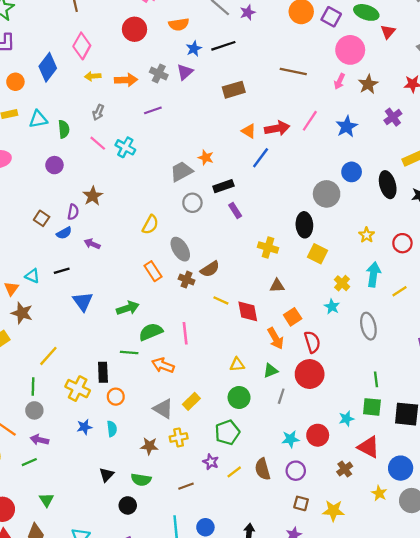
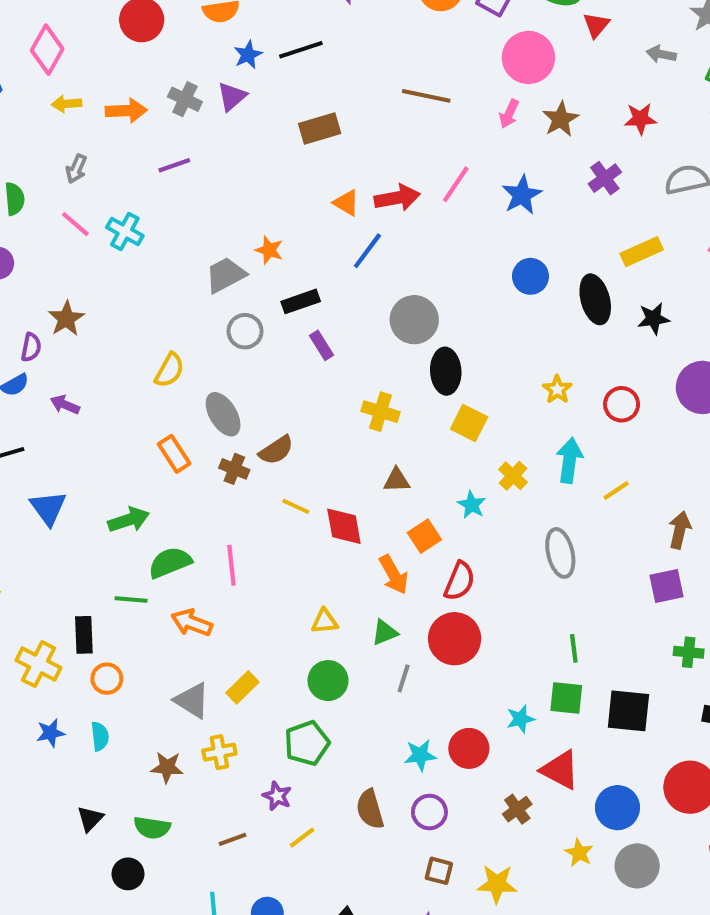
gray circle: (327, 194) -> (414, 320), moved
cyan star: (332, 307) -> (472, 505), moved
red semicircle: (312, 342) -> (460, 581), turned 40
yellow line: (234, 472) -> (302, 838), moved

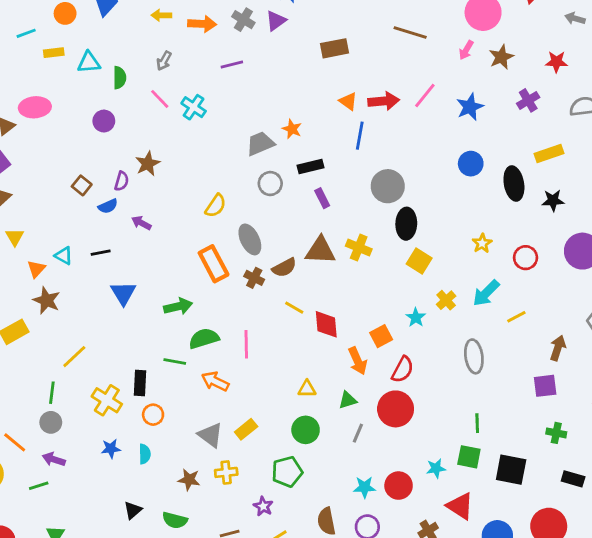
blue line: (367, 251) -> (360, 136), turned -32
orange rectangle: (174, 454) -> (214, 264), size x1.4
cyan arrow: (569, 460) -> (486, 293), turned -148
brown triangle: (397, 480) -> (320, 250), moved, size x1.6

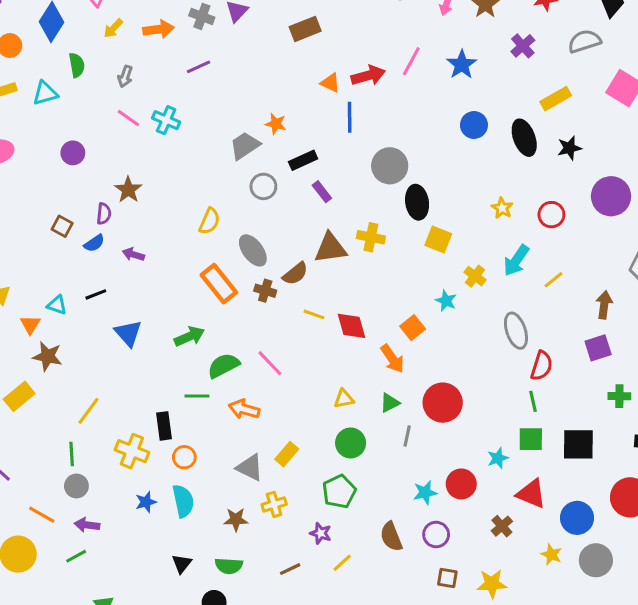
yellow arrow: (161, 15) -> (113, 28), turned -36
green semicircle: (119, 78) -> (77, 65), moved
pink line: (246, 344) -> (270, 363), turned -32
red semicircle: (403, 369) -> (542, 366), moved
cyan semicircle: (145, 454) -> (183, 501), size x1.5

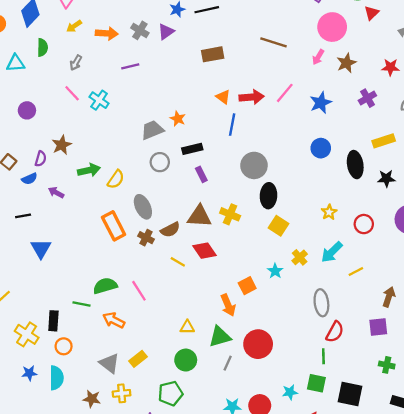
red diamond: (352, 326) -> (205, 251), moved, turned -30
green arrow: (189, 336) -> (89, 170), moved
green triangle: (390, 403) -> (220, 337), size x1.5

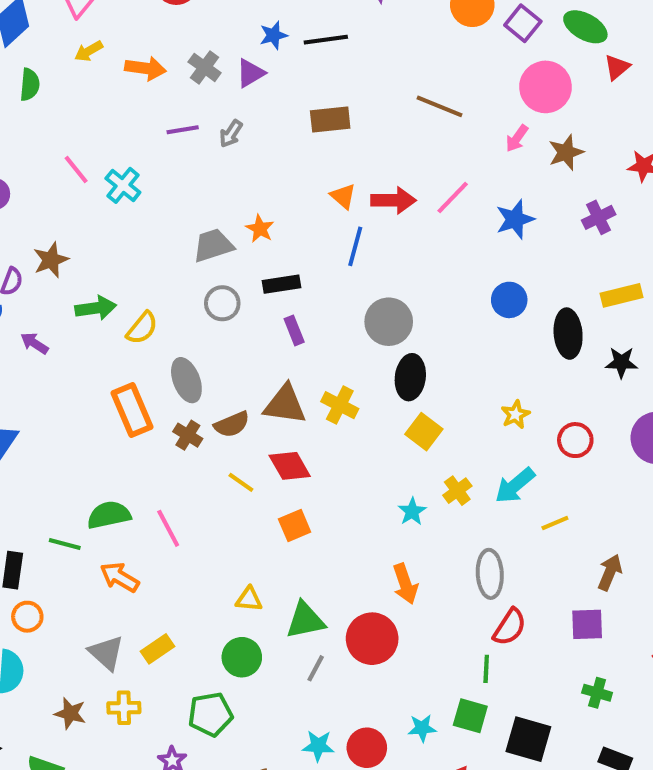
gray arrow: (76, 63) -> (231, 134), moved
orange square: (247, 286) -> (295, 526), moved
orange arrow: (228, 305) -> (405, 584), moved

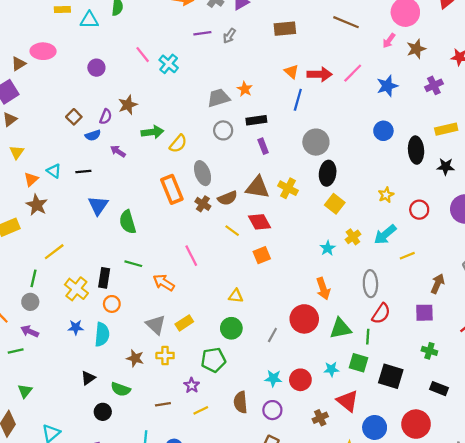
green semicircle: (109, 515) -> (128, 222), moved, turned -95
green triangle: (305, 620) -> (340, 328), moved

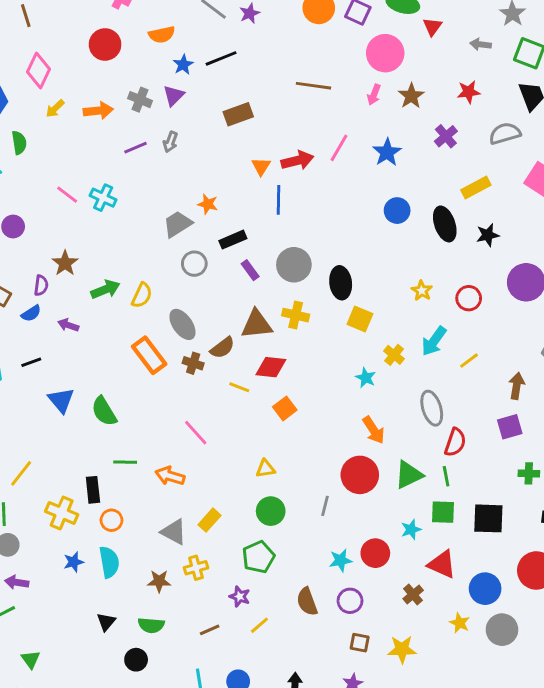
orange triangle: (291, 72) -> (261, 166), turned 35
gray circle: (316, 142) -> (294, 265), moved
red diamond: (260, 222) -> (271, 367), turned -40

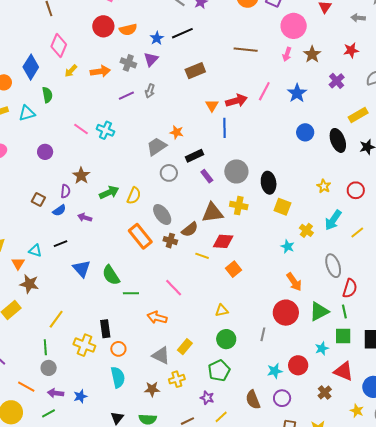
orange semicircle: (162, 35) -> (128, 30), moved
green line: (125, 462) -> (131, 293), moved
blue star: (74, 562) -> (80, 396), moved

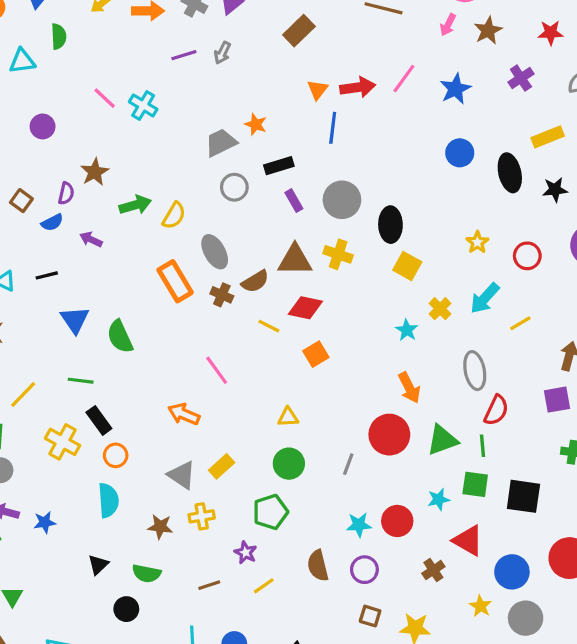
brown rectangle: (195, 71) -> (299, 31), turned -30
green line: (131, 293) -> (81, 381), moved
black rectangle: (105, 329) -> (99, 420), turned -36

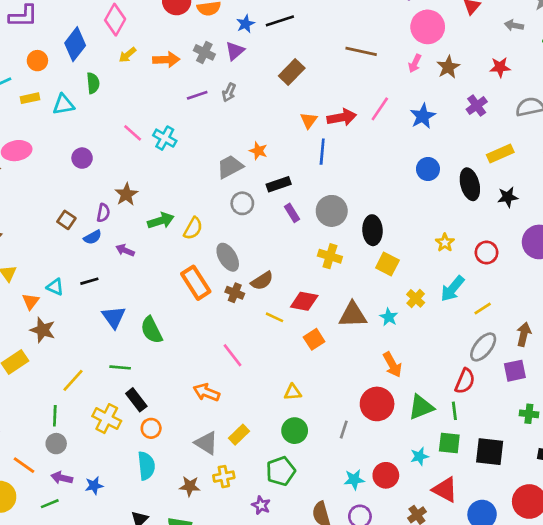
brown triangle: (295, 260) -> (353, 315), moved
gray ellipse: (475, 371) -> (483, 347), moved, turned 52

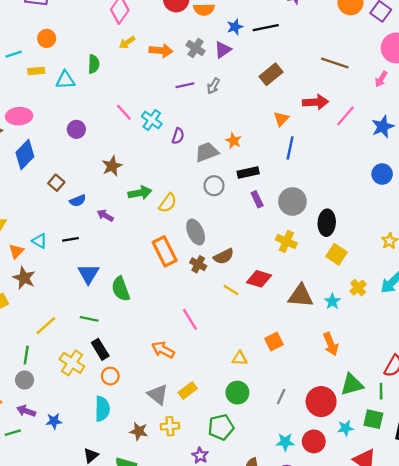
blue diamond: (75, 44) -> (25, 155), moved
red arrow: (342, 117) -> (316, 102), moved
purple semicircle: (103, 213) -> (178, 136), moved
orange square: (314, 339) -> (274, 342), moved
red circle: (377, 404) -> (321, 402), moved

